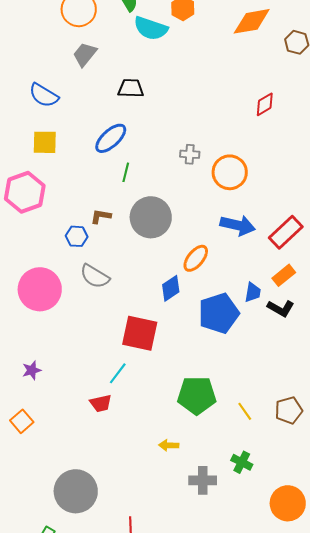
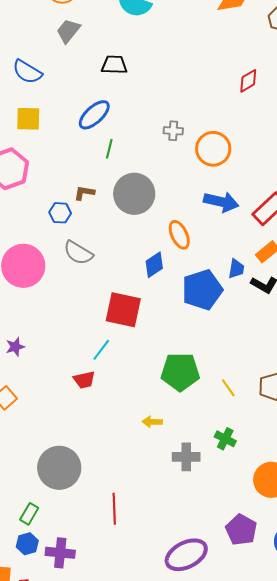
orange ellipse: (196, 258) -> (179, 235), turned -64

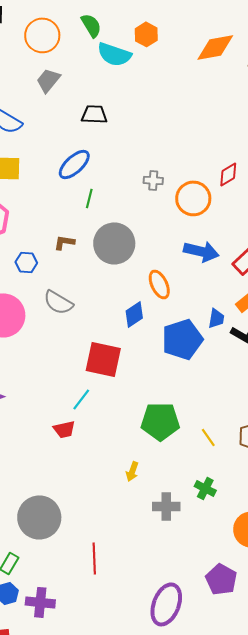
red diamond: (248, 81) -> (228, 174), moved
blue hexagon: (60, 213) -> (26, 262), moved
yellow arrow: (152, 422) -> (132, 471), turned -72
purple ellipse: (186, 555) -> (166, 604), turned -42

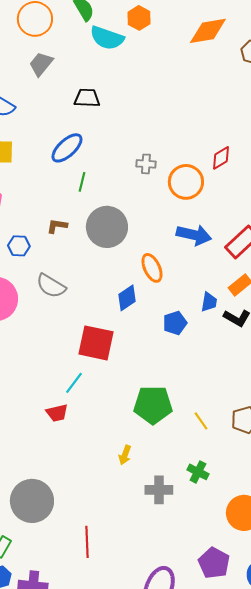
blue pentagon: (182, 339) -> (175, 323), size x0.6

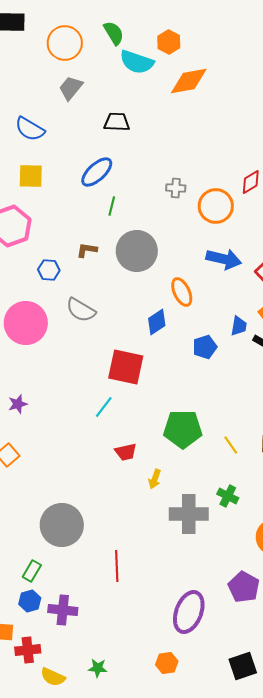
orange diamond: (208, 31) -> (189, 81), moved
red trapezoid: (57, 413) -> (126, 452), moved
gray cross: (159, 490) -> (189, 514), size x1.4

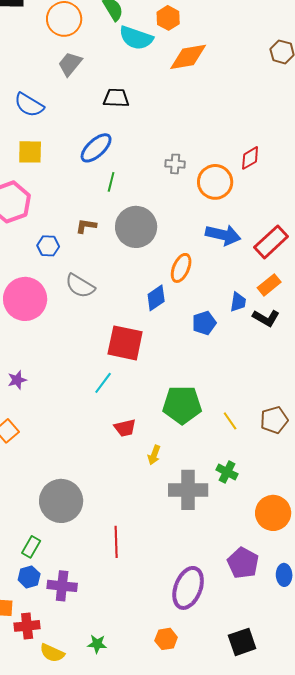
orange ellipse: (182, 292) -> (181, 268), turned 48

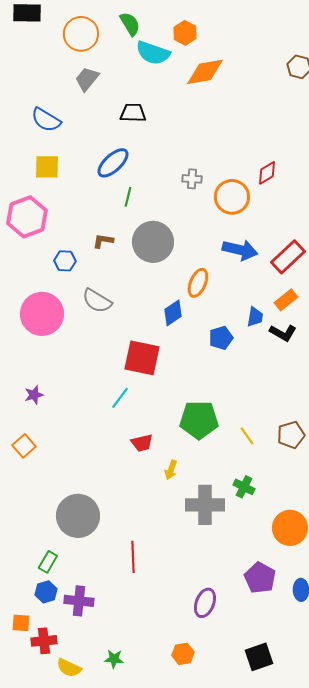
purple ellipse: (188, 588) -> (205, 603), size x0.7

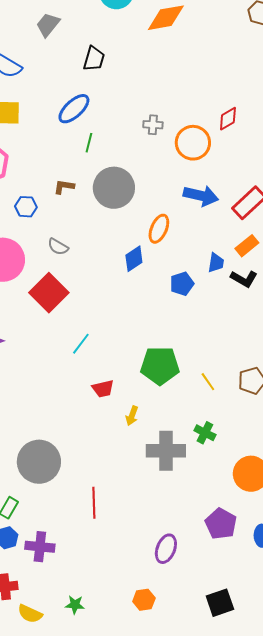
black trapezoid: (133, 113) -> (94, 59), turned 104
gray semicircle: (97, 301) -> (58, 247), size x0.7
red square: (142, 358) -> (49, 293), moved, turned 33

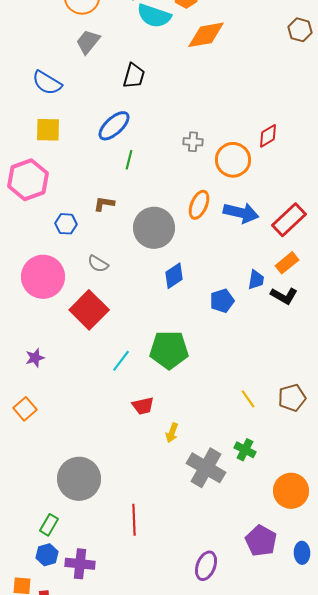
gray circle: (114, 188) -> (154, 228), moved
orange ellipse: (159, 229) -> (199, 205), moved
green pentagon: (160, 366) -> (169, 350), moved
gray cross: (166, 451) -> (206, 468), turned 30

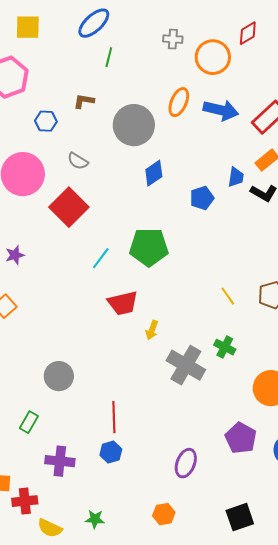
red trapezoid: (143, 406) -> (123, 303), size x1.4
gray circle: (79, 479) -> (59, 376), size x0.7
blue hexagon: (47, 555) -> (111, 452), moved

